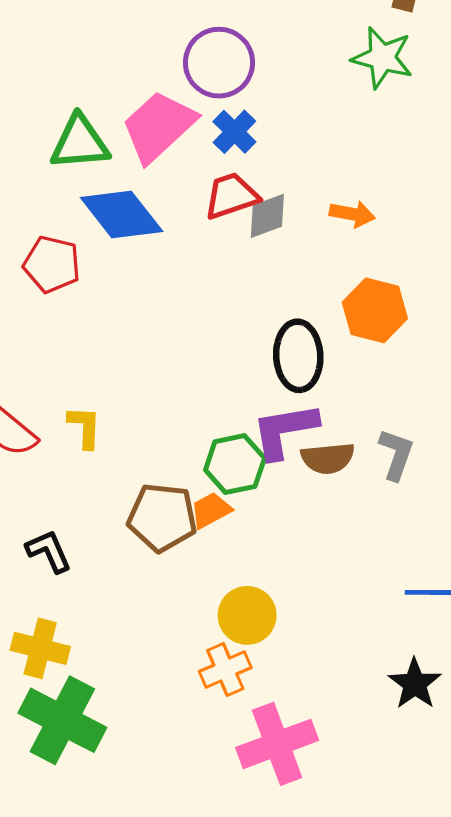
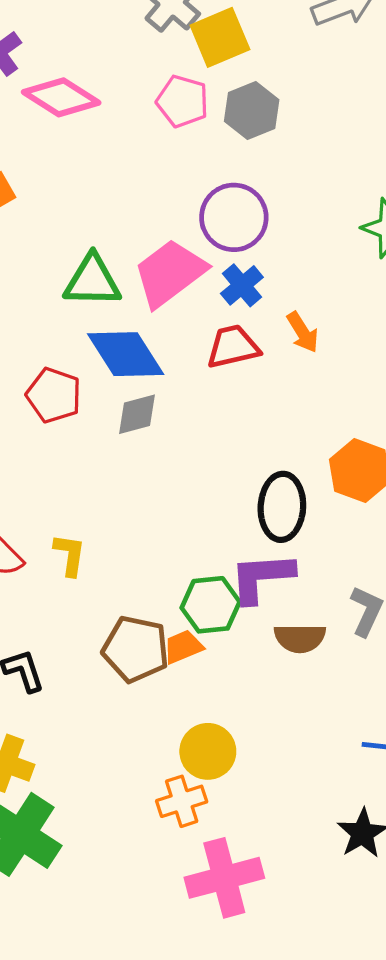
orange arrow: (352, 214) -> (303, 332), moved, turned 42
gray diamond: (267, 216) -> (137, 414), moved
brown semicircle: (328, 458) -> (300, 638), moved

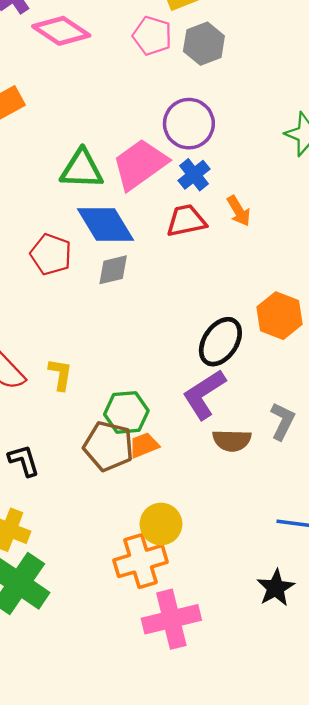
black ellipse: (282, 507) -> (220, 342), turned 30
purple L-shape: (262, 577) -> (204, 394), turned -30
green hexagon: (211, 605) -> (126, 412), moved
orange cross: (182, 801) -> (141, 561), size x1.4

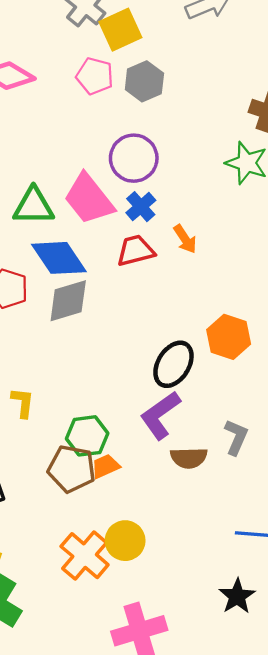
pink trapezoid: (140, 164) -> (89, 199), turned -90
gray diamond: (113, 270) -> (68, 301), size x1.4
orange cross: (141, 561) -> (85, 556), moved, turned -30

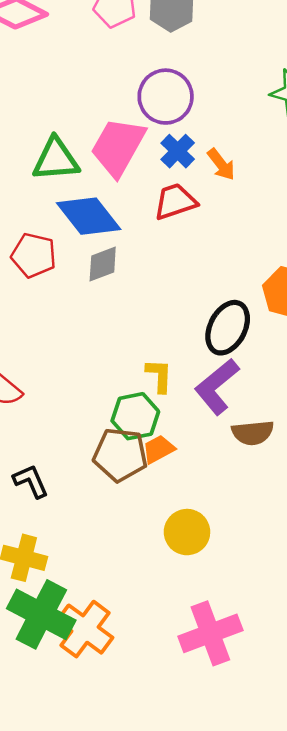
pink trapezoid: (89, 199) -> (118, 147), turned 72
orange arrow: (185, 239) -> (221, 164), moved
gray diamond: (68, 301) -> (103, 264), size x0.7
yellow L-shape: (23, 403) -> (159, 376), moved
orange cross: (85, 556) -> (85, 629), moved

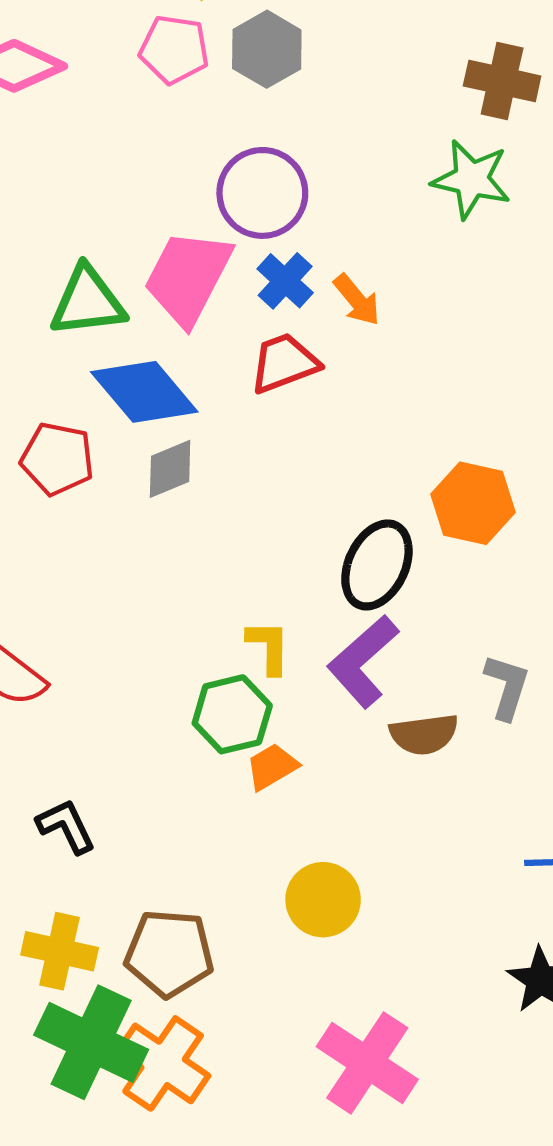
brown pentagon: (120, 455) -> (169, 953), moved
pink cross: (210, 633) -> (367, 1063), turned -34

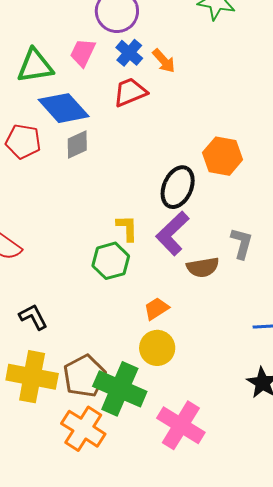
pink trapezoid: (188, 277) -> (83, 53), size x0.6
orange trapezoid: (272, 767) -> (156, 309), moved
yellow cross: (60, 951) -> (32, 377), size x1.4
brown pentagon: (169, 953) -> (85, 376), turned -30
green cross: (91, 1042) -> (120, 389), moved

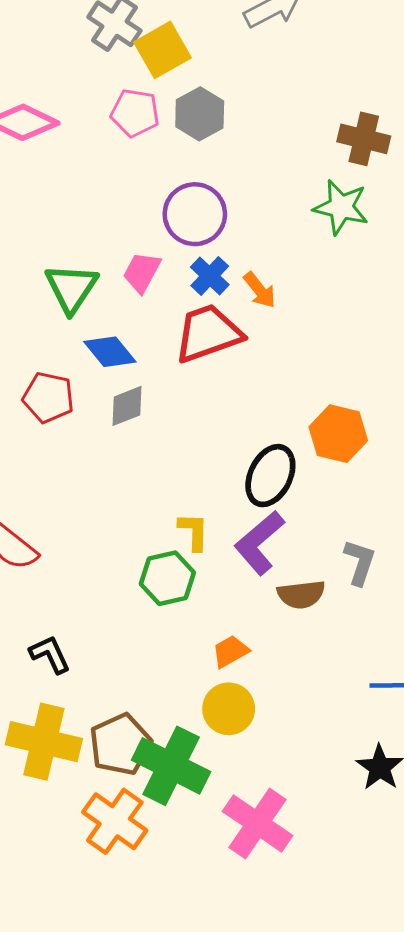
green triangle: (35, 66) -> (71, 288), turned -51
red trapezoid: (130, 92) -> (208, 333), size x1.4
blue diamond: (64, 108) -> (110, 352), size x0.7

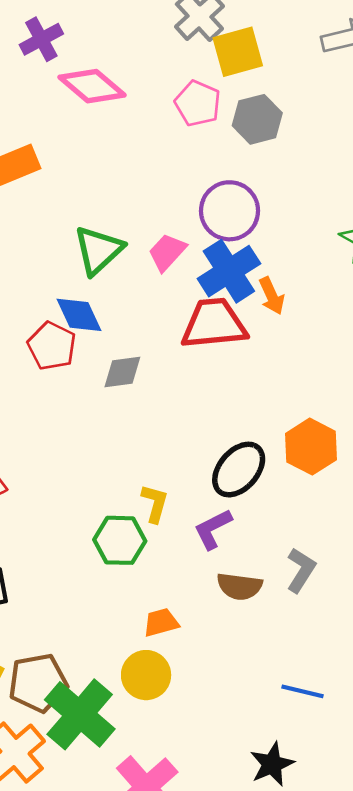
blue cross: (210, 276) -> (229, 271), size x1.6
blue diamond: (110, 352) -> (79, 315), moved
purple L-shape: (259, 543) -> (213, 529), size x0.7

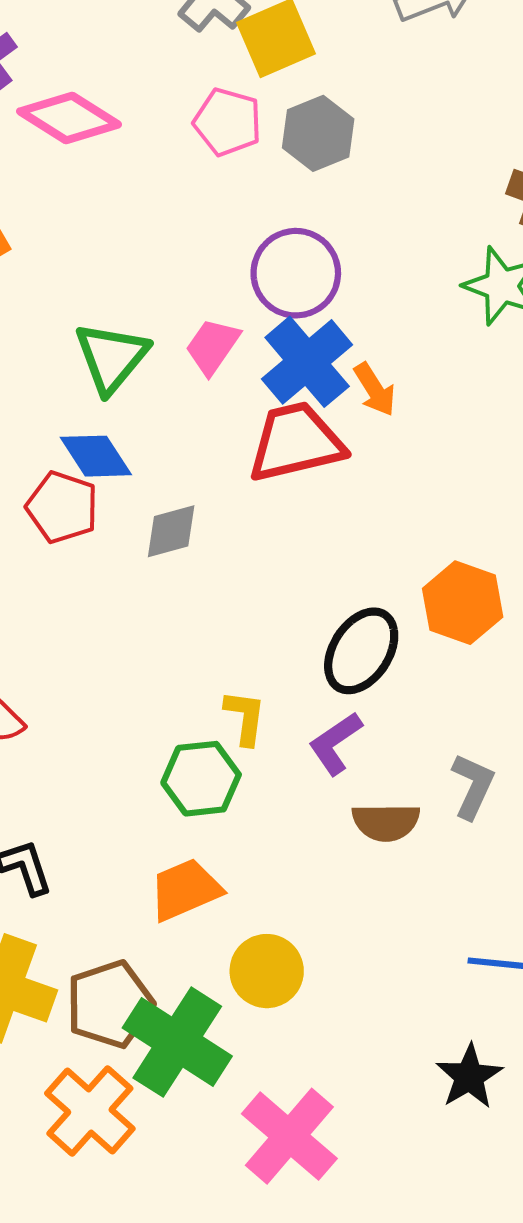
orange trapezoid: (161, 622) -> (185, 890), moved, size x1.4

